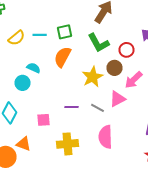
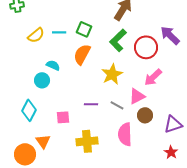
green square: (64, 32) -> (84, 29), turned 35
green L-shape: (98, 43) -> (118, 40), turned 75
red circle: (126, 50) -> (146, 47), size x1.5
brown circle: (114, 68) -> (145, 115), moved
orange triangle: (24, 144) -> (43, 141), turned 35

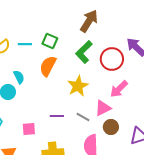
cyan semicircle: (53, 65) -> (19, 77), turned 40

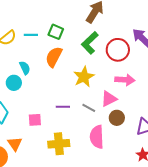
pink arrow: (119, 89) -> (125, 80), turned -132

